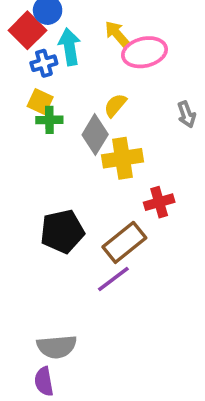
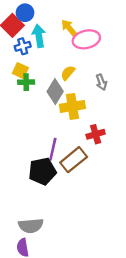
gray arrow: (187, 114) -> (101, 82), moved
black pentagon: (62, 231) -> (42, 171), moved
purple line: (113, 279) -> (53, 149), moved, turned -40

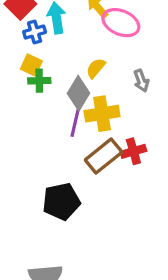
pink ellipse: (86, 39) -> (121, 23), turned 36
purple line: (53, 149) -> (75, 121), moved
brown rectangle: (74, 160) -> (104, 156), moved

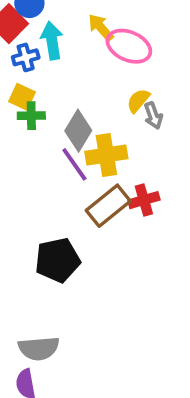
yellow semicircle: (96, 68) -> (138, 101), moved
purple line: (75, 121) -> (74, 164), turned -48

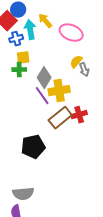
yellow arrow: (101, 27) -> (45, 21), moved
yellow square: (22, 97) -> (23, 58), moved, turned -32

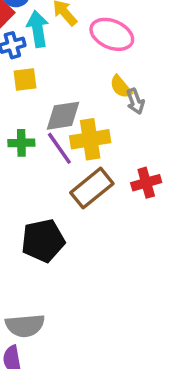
yellow semicircle: (76, 62) -> (121, 87), turned -80
green cross: (19, 70) -> (21, 143), moved
gray diamond: (44, 78) -> (63, 116), turned 50
red cross: (79, 115) -> (146, 183), moved

